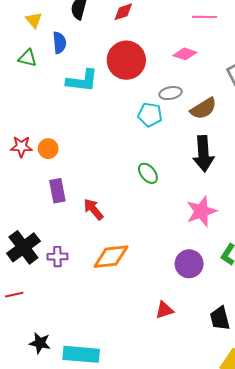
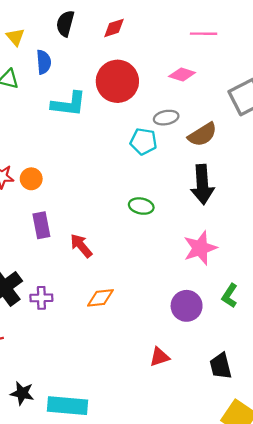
green ellipse: (148, 173) -> (141, 206), turned -40
orange diamond: (111, 257) -> (100, 298), size x0.7

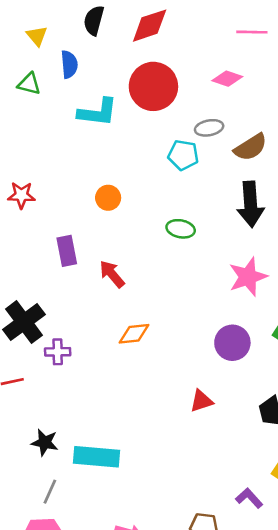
red diamond: (114, 28) -> (150, 26), size x1.5
orange circle: (31, 179) -> (108, 198), moved
purple cross: (41, 298) -> (58, 352), moved

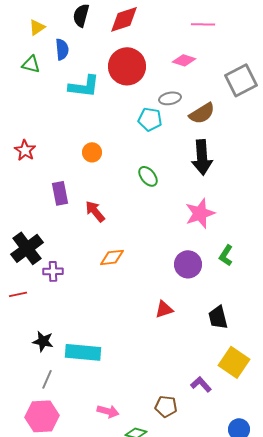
yellow triangle: (37, 36) -> (37, 27), turned 36
red star: (21, 195) -> (25, 150), turned 30
green ellipse: (181, 229) -> (148, 176), turned 40

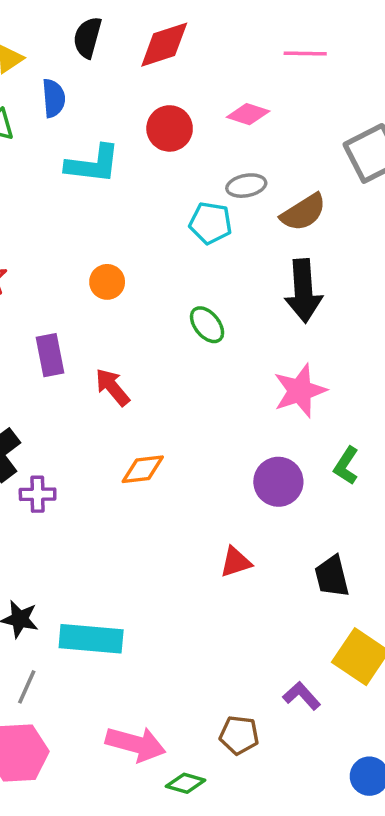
pink diamond: (184, 60) -> (248, 114), moved
red circle: (127, 66) -> (170, 128), size x0.7
pink arrow: (108, 411) -> (136, 744), size x1.5

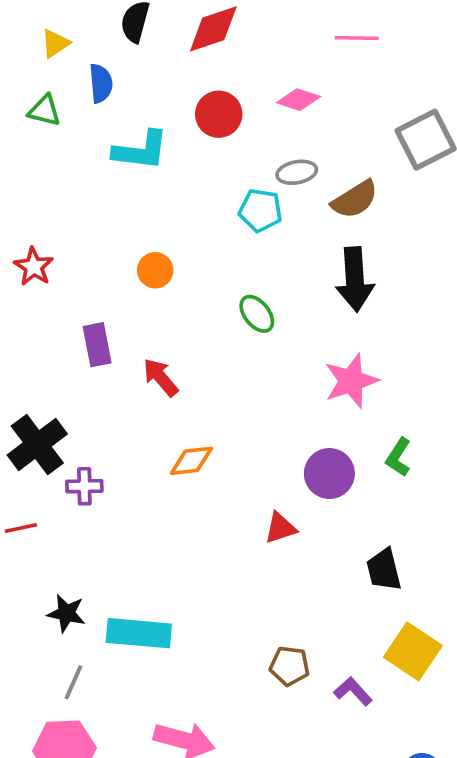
red triangle: (236, 562) -> (280, 528), moved
brown pentagon: (239, 735) -> (289, 666), moved

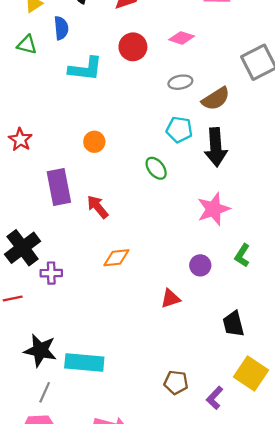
cyan pentagon: (260, 210) -> (179, 130), moved
purple rectangle: (97, 345) -> (59, 187), size x1.4
purple circle: (329, 474) -> (200, 265), size x0.7
black star: (66, 613) -> (40, 350), size x1.4
purple L-shape: (353, 691) -> (215, 398), turned -95

